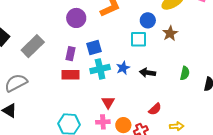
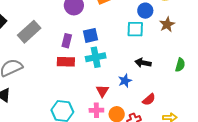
blue star: (123, 68) -> (125, 81), moved

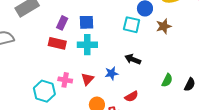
green semicircle: (180, 65) -> (167, 80), moved
pink cross: (96, 110) -> (65, 80), moved

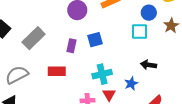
red rectangle: (57, 43) -> (57, 71), moved
cyan cross: (87, 45) -> (102, 74), moved

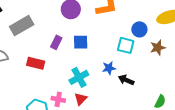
cyan cross: (102, 74) -> (79, 77), turned -30
blue star: (131, 84) -> (109, 68), moved

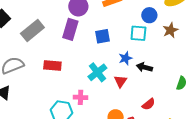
purple rectangle: (56, 42) -> (70, 29), moved, size x1.5
blue square: (81, 42) -> (102, 36), moved
red triangle: (81, 99) -> (120, 81), moved

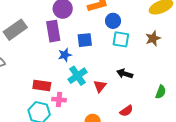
blue circle: (149, 15) -> (113, 21), moved
purple rectangle: (70, 29) -> (53, 31), turned -30
blue star: (125, 58) -> (65, 55), moved
red rectangle: (52, 65) -> (42, 85), moved

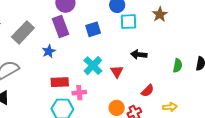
blue star: (65, 55) -> (49, 51), moved

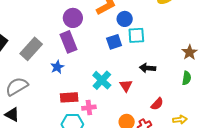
brown star: (160, 14) -> (190, 52), moved
blue square: (93, 29) -> (114, 42), moved

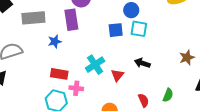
gray rectangle: (31, 49) -> (33, 18), turned 30
green semicircle: (187, 78) -> (168, 95), moved
red semicircle: (157, 104) -> (144, 100), turned -80

